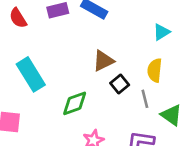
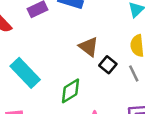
brown triangle: (103, 61) -> (89, 47), turned -45

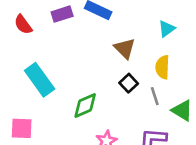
brown triangle: (89, 47) -> (125, 48), moved

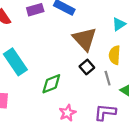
brown triangle: (125, 48) -> (85, 39), size x1.4

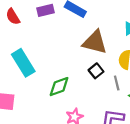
brown triangle: (85, 39) -> (95, 42), turned -35

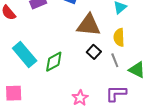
green diamond: (59, 87) -> (54, 62), moved

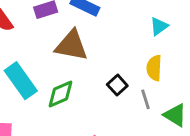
brown triangle: (89, 25) -> (71, 45), moved

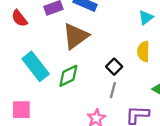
brown triangle: (71, 45) -> (76, 36), turned -44
gray line: (146, 99) -> (113, 90), moved, turned 35

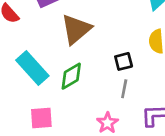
black square: (114, 67) -> (124, 61), turned 35
pink square: (21, 110) -> (41, 118), moved

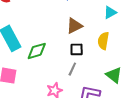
brown triangle: (76, 29) -> (74, 26), moved, size x0.7

